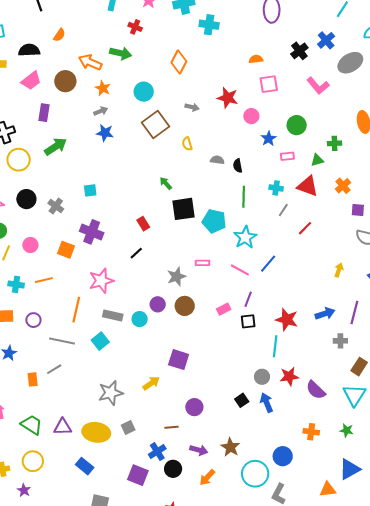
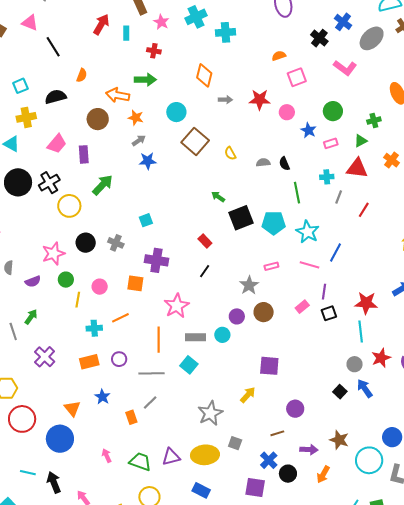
pink trapezoid: (31, 81) -> (57, 144), moved
gray arrow: (192, 107) -> (225, 100), moved
gray square: (128, 428) -> (235, 443), turned -32

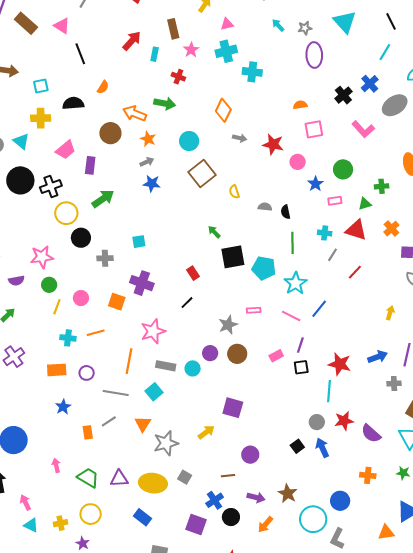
black circle: (86, 243) -> (81, 238), moved
gray cross: (116, 243) -> (105, 258), turned -35
orange triangle: (72, 408) -> (143, 424), moved

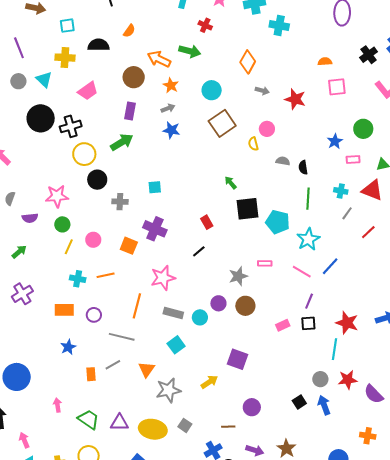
pink circle: (298, 162) -> (267, 129), moved
purple rectangle: (90, 165) -> (130, 111), moved
pink rectangle: (276, 356) -> (283, 325), moved
cyan square: (154, 392) -> (176, 345), moved

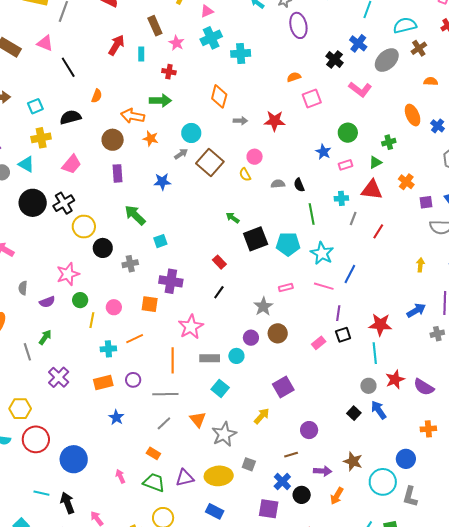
gray arrow: (168, 108) -> (181, 154), moved
green arrow: (122, 142) -> (135, 215), moved, turned -90
purple square: (238, 359) -> (283, 387), turned -35
orange rectangle: (91, 374) -> (153, 453), moved, turned -40

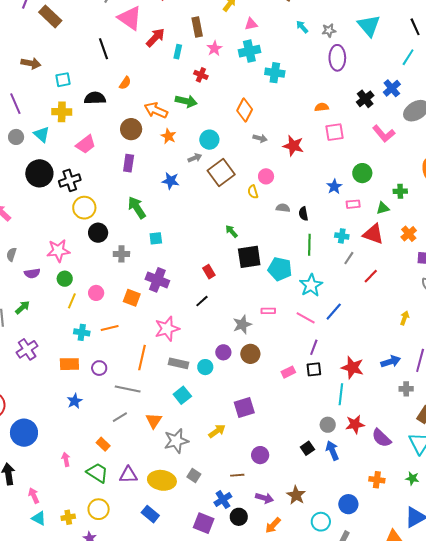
pink triangle: (45, 43) -> (130, 18), moved, size x1.5
cyan circle: (383, 482) -> (321, 522), size x0.7

